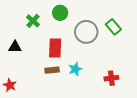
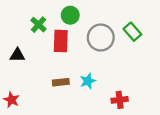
red rectangle: (55, 48) -> (61, 41), moved
red cross: (111, 78) -> (120, 100), moved

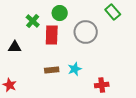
green rectangle: (132, 32) -> (113, 12), moved

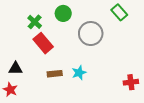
red rectangle: (52, 35) -> (43, 43), moved, turned -42
black triangle: (15, 47) -> (16, 68), moved
red cross: (102, 85) -> (131, 82), moved

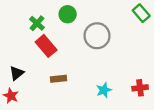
green rectangle: (119, 12) -> (141, 13), moved
black triangle: (16, 68) -> (17, 73), turned -40
cyan star: (79, 73) -> (104, 90), moved

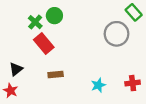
green circle: (68, 14) -> (54, 16), moved
gray circle: (97, 36) -> (117, 34), moved

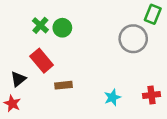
green rectangle: (134, 12) -> (153, 14), turned 63
green circle: (54, 16) -> (62, 28), moved
red rectangle: (44, 43) -> (42, 61), moved

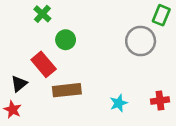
green cross: (40, 25) -> (42, 14), moved
green circle: (62, 28) -> (66, 40), moved
brown rectangle: (64, 85) -> (67, 90), size x1.5

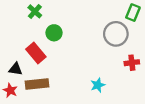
black triangle: (19, 84) -> (16, 69), turned 48
brown rectangle: (67, 90) -> (37, 84), moved
red cross: (160, 100) -> (132, 63), moved

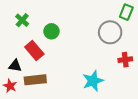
green cross: (35, 11) -> (22, 20), moved
cyan star: (98, 85) -> (93, 81), size x1.5

